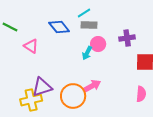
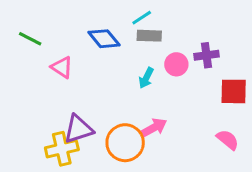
pink circle: (98, 44) -> (176, 64), moved
pink semicircle: (141, 94) -> (228, 140), turned -56

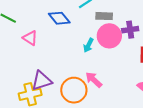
gray rectangle: (149, 36) -> (104, 16), moved
pink circle: (176, 64) -> (109, 36), size x1.5
pink arrow: (154, 128) -> (94, 80), turned -108

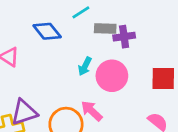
purple cross: (130, 30) -> (124, 37), moved
pink circle: (109, 36) -> (112, 76), moved

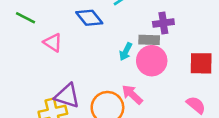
gray rectangle: (105, 29) -> (149, 40), moved
purple triangle: (24, 112) -> (67, 96), turned 36

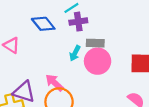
purple cross: (163, 23) -> (78, 22), moved
pink arrow: (132, 95) -> (54, 83), moved

